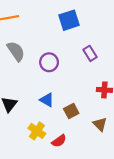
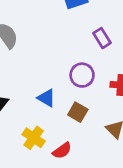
purple circle: (49, 62) -> (82, 75), moved
brown square: (71, 111) -> (78, 112), turned -32

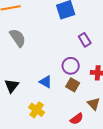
brown square: (78, 112) -> (73, 85), moved
red semicircle: (62, 151) -> (77, 119), moved

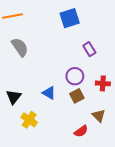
brown square: (73, 85) -> (77, 96), turned 32
yellow cross: (37, 110) -> (29, 120), moved

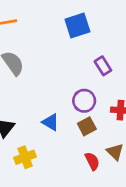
yellow cross: (29, 120) -> (25, 157), turned 35
red semicircle: (81, 131) -> (92, 161), moved, turned -80

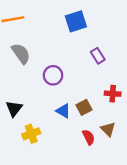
purple circle: (84, 101) -> (53, 75), moved
blue triangle: (51, 122) -> (63, 111), moved

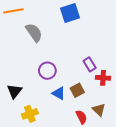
gray semicircle: (21, 54) -> (34, 33), moved
purple rectangle: (98, 56) -> (90, 64), moved
purple circle: (53, 75) -> (47, 71), moved

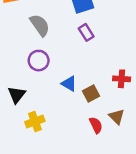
purple rectangle: (90, 64) -> (86, 32), moved
purple circle: (47, 71) -> (39, 61), moved
blue triangle: (59, 93) -> (69, 84), moved

